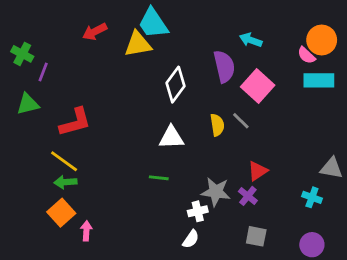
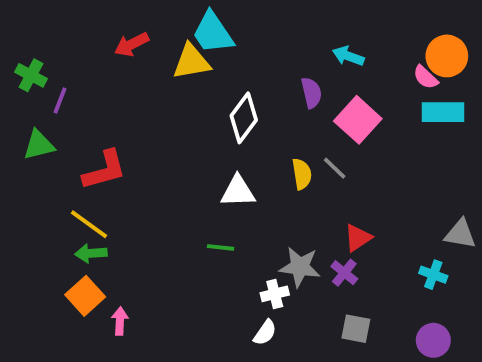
purple semicircle: (224, 66) -> (311, 93), size x0.7

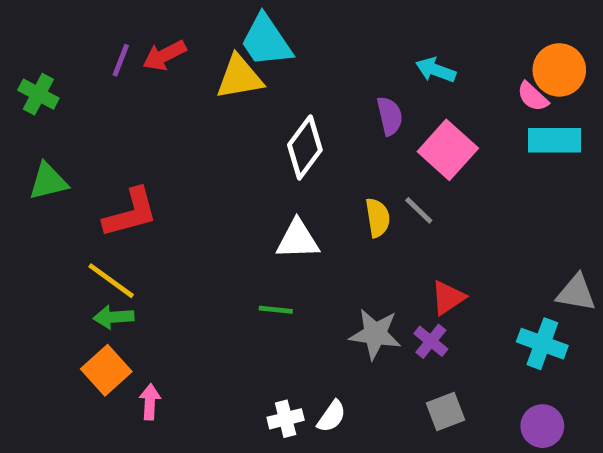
purple line: (60, 100) -> (121, 60), moved
cyan cross: (433, 275) -> (542, 344), size x1.4
white cross: (275, 294) -> (286, 419), moved
gray square: (356, 329) -> (445, 412), turned -32

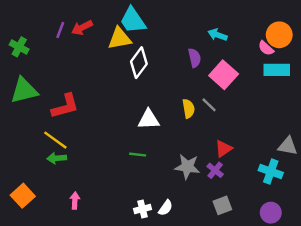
white diamond: (305, 147) -> (139, 63), moved
green triangle: (48, 181) -> (24, 90), size x1.4
orange square: (106, 370) -> (23, 196), moved

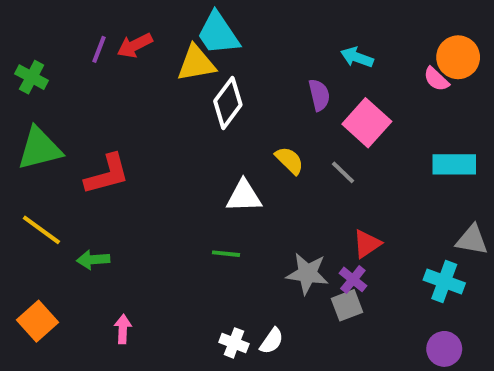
cyan rectangle: (277, 70) -> (454, 164), moved
yellow semicircle: (188, 109) -> (289, 160), moved, turned -36
yellow line: (55, 140) -> (41, 230), moved
gray square: (222, 205) -> (347, 305), moved
white cross: (143, 209) -> (234, 343), turned 35

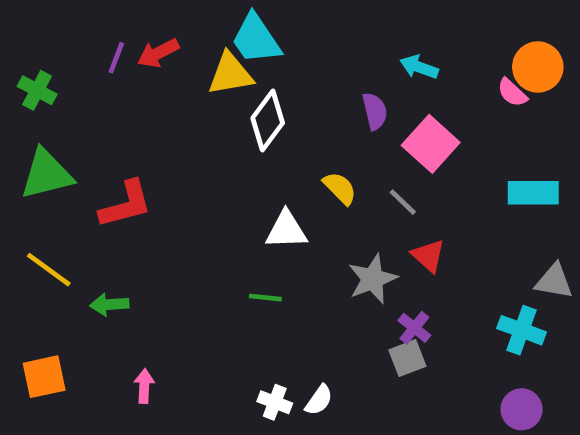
red triangle: (367, 244) -> (428, 256), moved, turned -44
gray star: (307, 274) -> (372, 279), moved, turned -30
orange square: (38, 321) -> (44, 377), turned 30

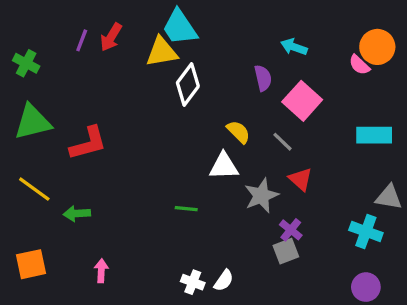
red arrow: (158, 53) -> (111, 37), turned -32
white triangle: (286, 230) -> (224, 166), moved

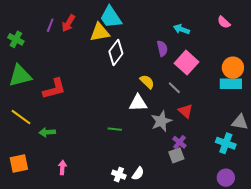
orange circle: (377, 47) -> (233, 68), moved
pink semicircle: (359, 65) -> (224, 22), moved

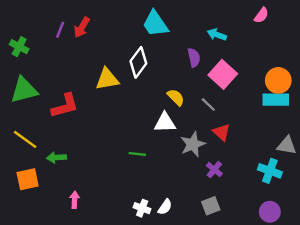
cyan trapezoid: (111, 17) -> (155, 24), moved
pink semicircle: (224, 22) -> (261, 15), moved, turned -96
yellow triangle: (100, 32) -> (107, 79), moved
gray square: (176, 155) -> (211, 206), moved
orange square: (19, 164) -> (28, 179), moved

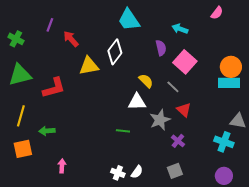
red arrow: (82, 27) -> (71, 39), moved, turned 108
yellow line: (25, 139) -> (21, 116), turned 70
green line: (137, 154) -> (123, 131), moved

